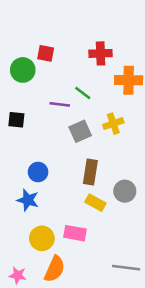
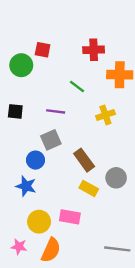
purple line: (60, 104) -> (56, 111), moved
gray square: (80, 131) -> (51, 140), moved
brown rectangle: (90, 172) -> (84, 160), turned -45
pink star: (18, 275) -> (19, 247), moved

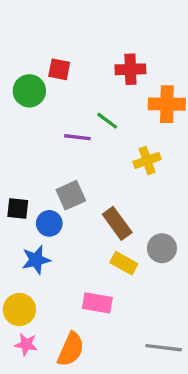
black square: (15, 111) -> (18, 208), moved
purple line: (56, 111) -> (77, 137), moved
blue star: (26, 186) -> (36, 260), turned -30
yellow circle: (39, 222) -> (19, 310), moved

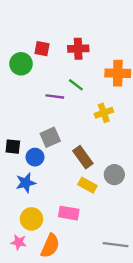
red cross: (130, 69) -> (78, 49), moved
yellow circle: (19, 310) -> (31, 219), moved

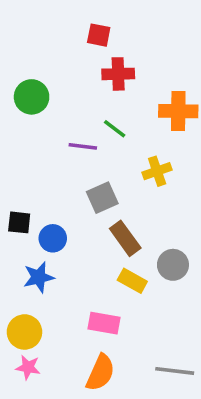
red square: (42, 49) -> (99, 35), moved
gray square: (50, 137) -> (102, 198), moved
yellow circle: (31, 219) -> (24, 332), moved
orange semicircle: (50, 246) -> (100, 373), moved

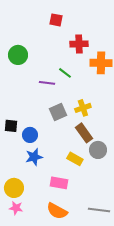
red cross: (118, 74) -> (79, 44), moved
yellow cross: (157, 171) -> (83, 108), moved
brown rectangle: (125, 238) -> (84, 133), moved
blue star: (39, 277) -> (34, 157), moved
orange semicircle: (100, 373) -> (57, 211), turned 95

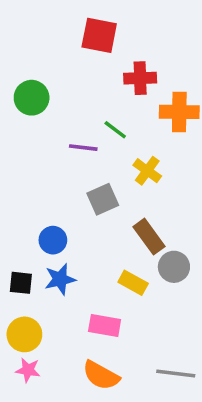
red square: (56, 20) -> (99, 35), size x1.5
yellow cross: (83, 108) -> (147, 171), moved, turned -35
black square: (11, 126) -> (21, 283), moved

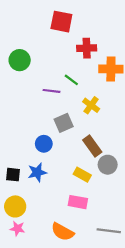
blue circle: (53, 240) -> (44, 144), moved
pink rectangle: (105, 326) -> (78, 202), moved

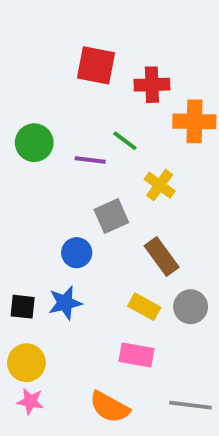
red square: (61, 22) -> (96, 65), moved
green circle: (20, 60) -> (34, 143), moved
gray circle: (108, 165) -> (191, 307), moved

